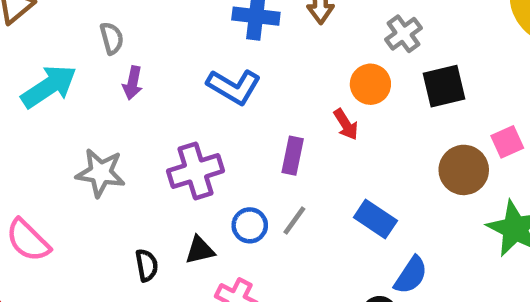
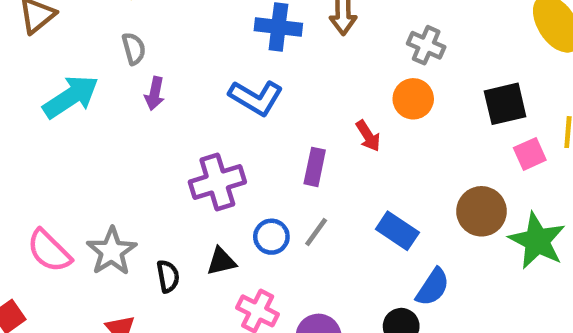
gray cross: (403, 34) -> (426, 45), turned -30
orange circle: (370, 84) -> (413, 99), moved
black square: (444, 86) -> (505, 104), moved
brown circle: (464, 170) -> (481, 211), moved
gray star: (101, 173) -> (112, 251), moved, turned 30

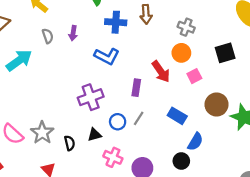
purple arrow: (155, 94) -> (73, 33), moved
red arrow: (368, 136) -> (161, 72), size x1.5
pink square: (530, 154) -> (194, 76), moved

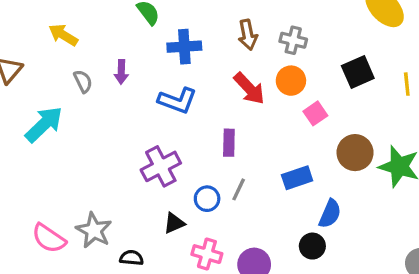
brown arrow: (146, 14) -> (248, 35), moved
red arrow: (161, 72) -> (249, 88), moved
blue rectangle: (177, 116) -> (297, 178), turned -42
black semicircle: (70, 143) -> (132, 258), moved, turned -64

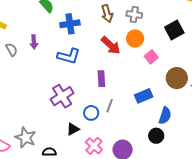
pink cross: (207, 254) -> (94, 146), turned 30

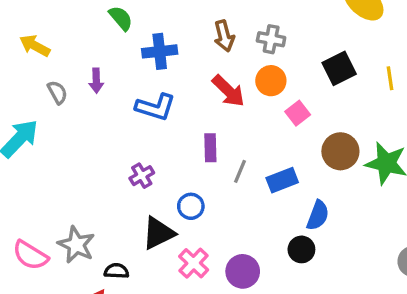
purple cross: (62, 96) -> (142, 176), size x0.6
gray line: (110, 106) -> (240, 171), moved
black triangle: (73, 129) -> (158, 233), size x1.5

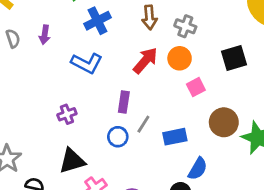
blue cross: (160, 51) -> (98, 21), turned -30
red arrow: (228, 91) -> (145, 61), turned -104
blue circle: (191, 206) -> (118, 137), moved

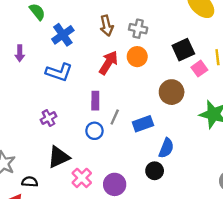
pink square: (196, 87) -> (199, 69), moved
brown circle: (224, 122) -> (172, 92), moved

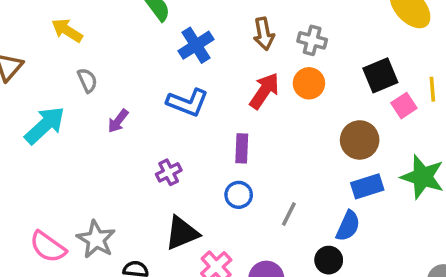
purple arrow: (20, 53) -> (118, 121), moved, turned 35
gray line: (115, 117) -> (289, 214), moved
blue rectangle: (143, 124) -> (367, 186), moved

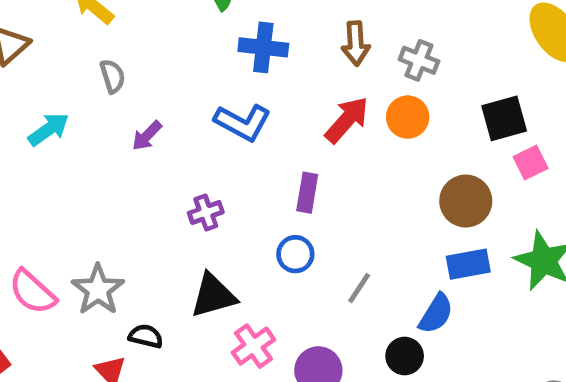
blue cross: (196, 45) -> (263, 47), turned 32
cyan arrow: (45, 125) -> (48, 129), size x0.7

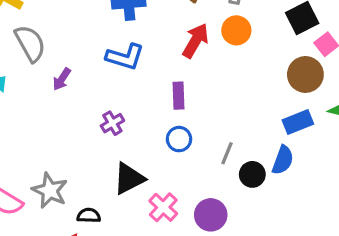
gray semicircle: (113, 76) -> (30, 43), size x1.6
brown circle: (466, 201) -> (305, 74), moved
black circle: (405, 356) -> (252, 174), moved

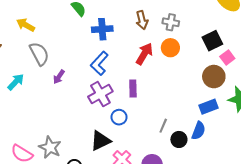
blue L-shape: (125, 57) -> (99, 63), turned 115
purple cross: (112, 123) -> (100, 94), moved, size x1.6
blue circle: (179, 139) -> (119, 117), moved

